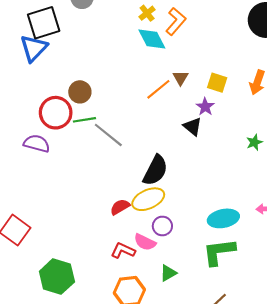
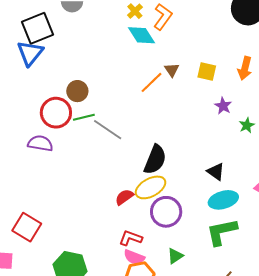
purple star: (205, 107) -> (223, 106), moved
black triangle: (193, 127) -> (216, 172), moved
purple circle: (162, 226) -> (166, 212), size x1.6
pink semicircle: (145, 242) -> (134, 257), moved

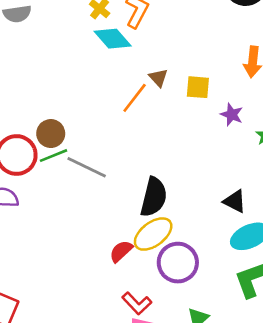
yellow square: (207, 72) -> (198, 87), moved
brown circle: (77, 91) -> (51, 134), moved
red L-shape: (131, 238) -> (137, 303), turned -145

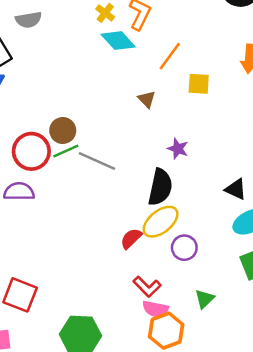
brown triangle: (158, 78) -> (147, 99), moved
orange line: (135, 98) -> (170, 56), moved
purple star: (232, 115) -> (178, 149), moved
purple circle: (178, 263) -> (184, 248), size x0.7

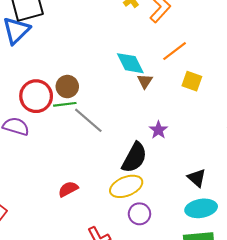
cyan diamond: (118, 41) -> (130, 63), moved
red semicircle: (131, 239) -> (68, 189), moved

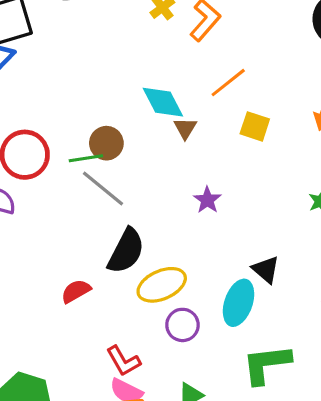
brown circle: (67, 87) -> (106, 143), moved
green line: (65, 104) -> (86, 158), moved
black semicircle: (134, 158) -> (126, 251), moved
cyan ellipse: (201, 208) -> (239, 303), moved, turned -60

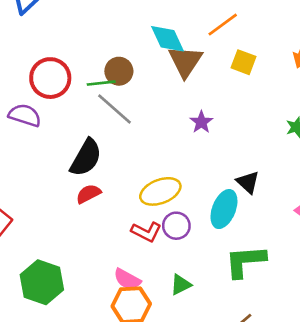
brown triangle: (185, 128) -> (185, 61), size x1.8
black semicircle: (126, 251) -> (86, 158), moved
red L-shape: (123, 361) -> (146, 232), moved, turned -36

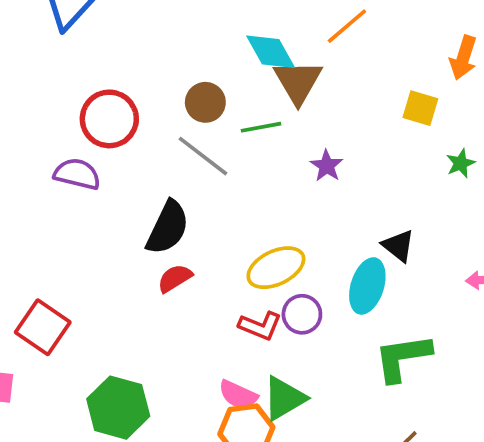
yellow square: (244, 62) -> (420, 108), moved
green line: (101, 83) -> (261, 127), moved
green triangle: (181, 285) -> (284, 398), moved, size x1.5

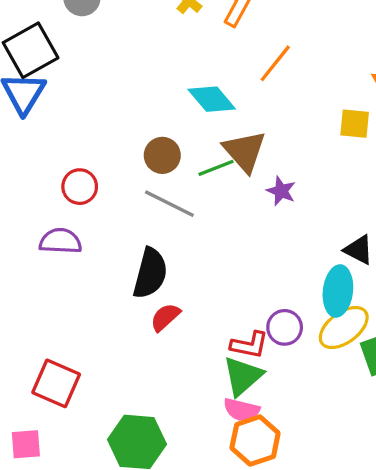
brown triangle: (298, 82) -> (245, 151), moved
red circle: (109, 119) -> (80, 187), size x0.7
yellow ellipse: (276, 268) -> (344, 328), moved
green triangle: (284, 398) -> (243, 376), moved

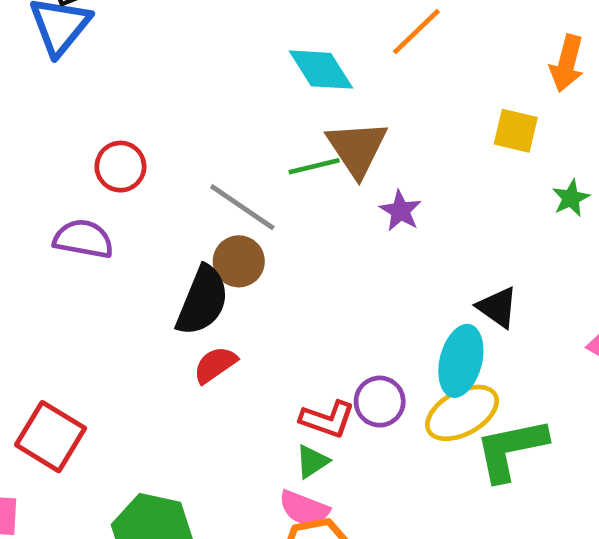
brown circle: (162, 155) -> (239, 261), moved
green triangle: (243, 376) -> (312, 461), size x0.6

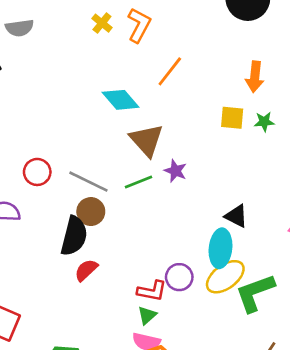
green line: (314, 166) -> (139, 182), moved
red circle: (120, 167) -> (37, 172), moved
green star: (571, 198) -> (264, 122), moved, turned 30

